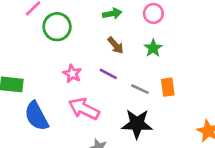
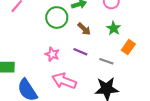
green circle: (57, 27) -> (57, 17), moved
orange rectangle: (168, 87) -> (128, 47), moved, turned 48

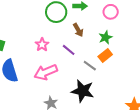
orange rectangle: (128, 47) -> (105, 55), moved
pink arrow: (64, 81) -> (46, 72), turned -60

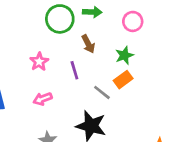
purple line: (69, 50) -> (74, 70), turned 32
pink arrow: (46, 72) -> (43, 99), size x0.6

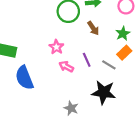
purple line: (74, 70) -> (87, 60), moved
pink arrow: (43, 99) -> (66, 67), moved, turned 56

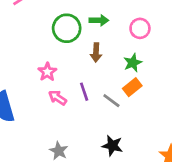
brown arrow: (93, 28) -> (96, 52), turned 32
black star: (104, 92) -> (112, 146), moved, size x0.7

